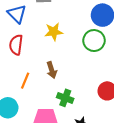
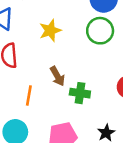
green cross: (65, 98) -> (80, 93), moved

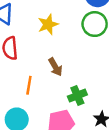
green cross: (80, 93) -> (77, 96), moved, turned -30

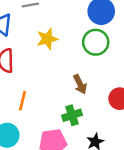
brown arrow: (55, 67) -> (80, 84), moved

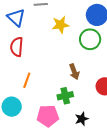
yellow star: (47, 39) -> (61, 25), moved

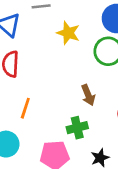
yellow star: (61, 25) -> (68, 33), turned 30

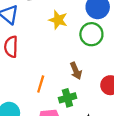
orange line: (25, 108) -> (41, 84), moved

